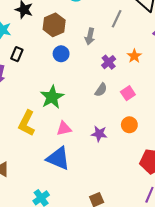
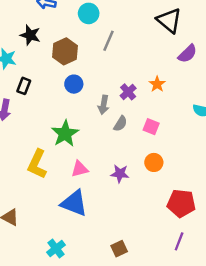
gray line: (117, 19) -> (108, 41), moved
gray arrow: (90, 36) -> (104, 105), moved
pink square: (128, 93) -> (151, 127), turned -32

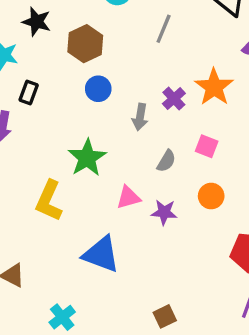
gray line: (108, 41) -> (164, 29), moved
orange star: (157, 84) -> (214, 87), size x1.6
gray semicircle: (120, 124) -> (166, 161), moved
pink triangle: (80, 169) -> (128, 198), moved
cyan cross: (56, 249) -> (62, 317), moved

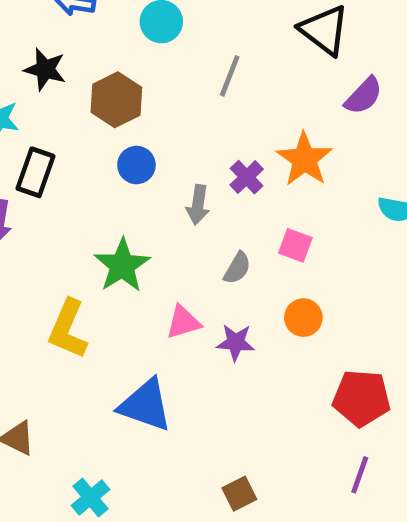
black rectangle: (29, 92) -> (35, 172), size x1.4

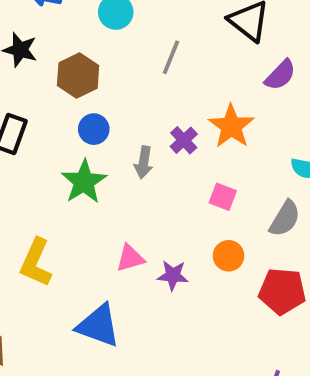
green star: (122, 265) -> (84, 182), moved
gray semicircle: (237, 268) -> (285, 219), moved, size x1.4
red pentagon: (362, 398) -> (282, 291), moved

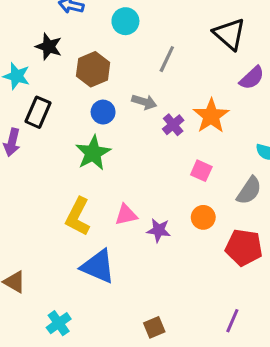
gray arrow: (144, 162) -> (144, 102), moved, turned -85
yellow L-shape: (36, 262) -> (78, 217), moved

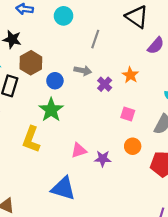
brown hexagon: (93, 69) -> (31, 63), moved
orange star: (211, 116) -> (130, 75), size x0.7
yellow L-shape: (78, 217) -> (31, 139), moved

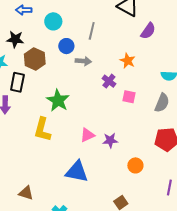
cyan circle: (64, 16) -> (53, 21), moved
blue circle: (55, 81) -> (66, 46), moved
purple cross: (105, 84) -> (109, 81), moved
orange circle: (133, 146) -> (135, 165), moved

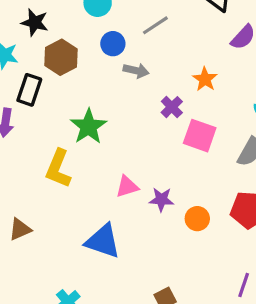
gray line: (92, 31) -> (155, 25), turned 36
pink square: (129, 97) -> (200, 136), size x1.5
orange circle: (135, 165) -> (197, 219), moved
brown triangle: (26, 193) -> (20, 229), moved, turned -49

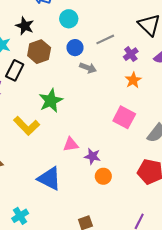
purple cross: (172, 107) -> (131, 54), moved
yellow L-shape: (58, 169) -> (26, 126), turned -75
orange circle: (197, 219) -> (103, 176), moved

